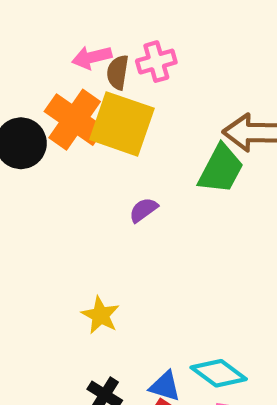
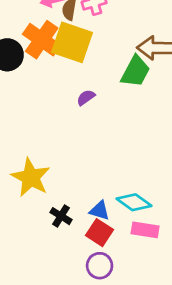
yellow star: (100, 315) -> (31, 177), moved, size x1.6

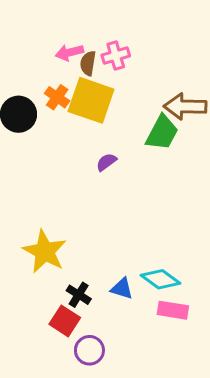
orange cross: (42, 40) -> (57, 97), size x0.6
red square: (100, 233) -> (65, 321), moved
purple circle: (100, 266) -> (89, 350), moved

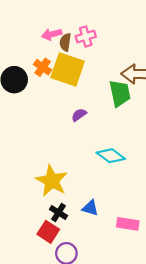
green trapezoid: (162, 133) -> (120, 93), turned -40
yellow star: (45, 252) -> (52, 181), moved
cyan diamond: (160, 279) -> (111, 156), moved

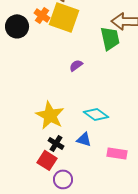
purple semicircle: (79, 115) -> (76, 65), moved
cyan diamond: (111, 156) -> (96, 114), moved

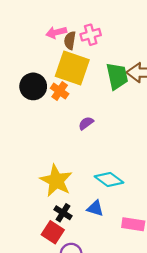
orange cross: (42, 15) -> (60, 91), moved
black circle: (17, 26) -> (33, 86), moved
green trapezoid: (110, 38) -> (117, 76), moved

